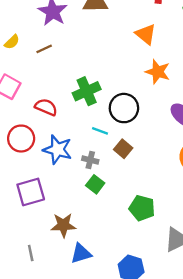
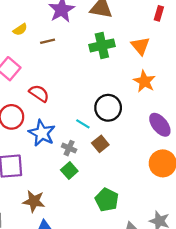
green cross: (87, 91) -> (102, 45), moved

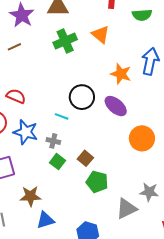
orange star: (144, 81) -> (121, 74), moved
purple ellipse: (160, 125) -> (116, 106), moved
brown square: (100, 144) -> (85, 158), moved

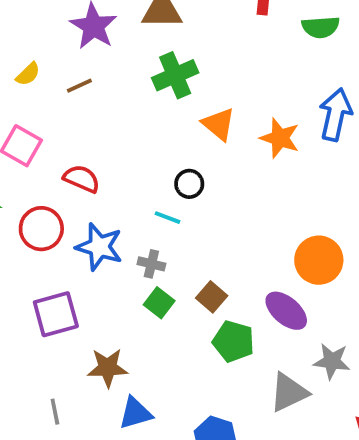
orange triangle: (101, 34) -> (219, 124), moved
black circle: (82, 97) -> (189, 184), moved, size x0.6
purple ellipse: (116, 106) -> (286, 311), moved

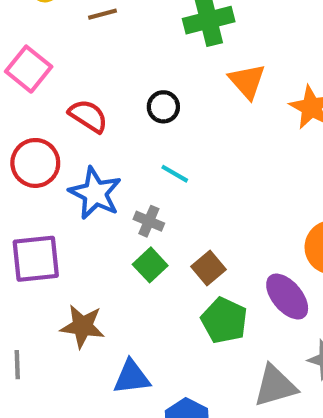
black circle: (189, 184) -> (163, 107), moved
blue triangle: (135, 413) -> (132, 377), moved

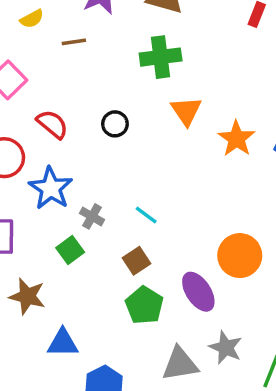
cyan line: (175, 174) -> (146, 215), moved
green square: (150, 265) -> (70, 250), moved

